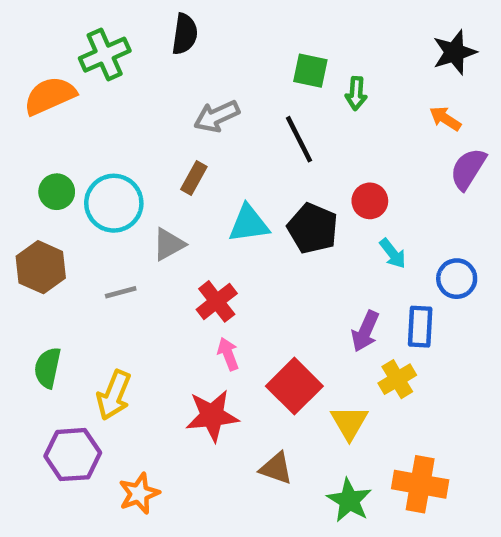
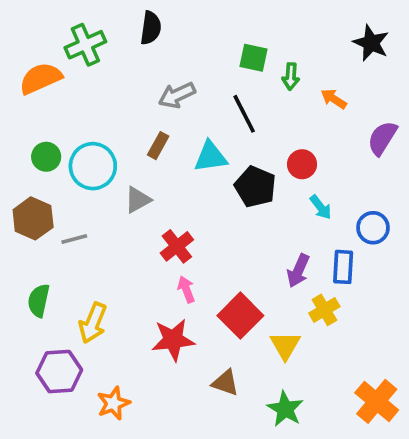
black star: (454, 52) -> (371, 43), turned -30
orange arrow: (445, 119) -> (334, 99), moved
cyan triangle: (249, 224) -> (210, 157), moved
gray line: (121, 292) -> (74, 239), moved
orange cross: (420, 484) -> (377, 401), moved, turned 30

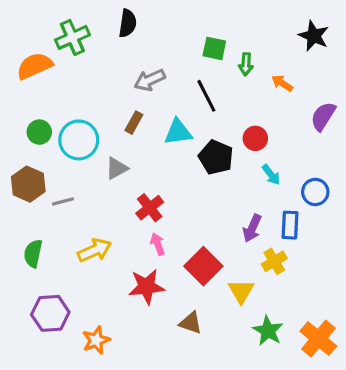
yellow arrow: (93, 323) -> (94, 250), moved, turned -136
green star: (285, 409) -> (268, 331), moved

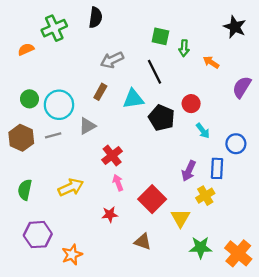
orange semicircle: (35, 66) -> (26, 49), size x0.6
gray line: (63, 201) -> (53, 135), moved
red star: (147, 287) -> (110, 214), size x0.6
green star: (268, 331) -> (201, 247), turned -30

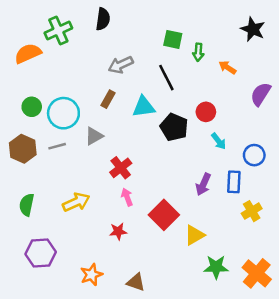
orange semicircle: (26, 49) -> (28, 53), size x1.5
yellow cross: (205, 196) -> (252, 211), moved
yellow triangle: (180, 218) -> (194, 235), turned 30
brown triangle: (143, 242) -> (136, 282), moved
orange star: (72, 255) -> (91, 275), moved

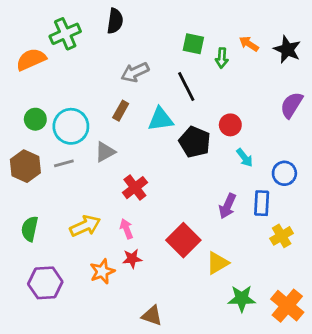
black star: (253, 29) -> (287, 49), moved
orange arrow: (227, 67) -> (249, 44), moved
pink arrow: (127, 197) -> (126, 229), moved
orange star: (91, 275) -> (102, 271), moved

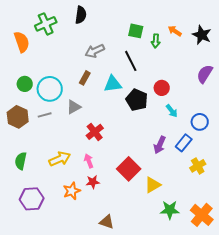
orange semicircle: (31, 59) -> (22, 42), turned 95
blue rectangle: (262, 203) -> (184, 143), turned 36

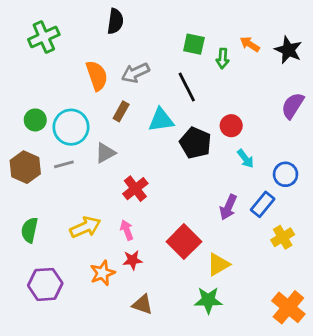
green cross: (46, 24) -> (44, 37), moved
orange semicircle: (22, 42) -> (97, 76), moved
green star: (170, 210) -> (208, 300), moved
brown triangle: (107, 222) -> (142, 304), moved

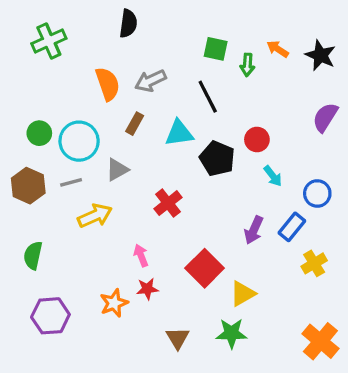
red cross: (135, 189) -> (168, 203), moved
yellow arrow: (85, 227) -> (95, 216), moved
brown triangle: (142, 304) -> (178, 338), moved, turned 40

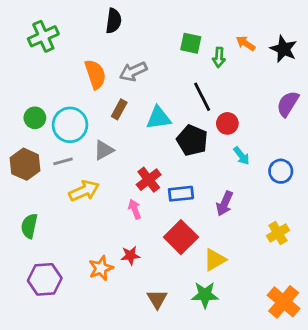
black line: (208, 97) -> (202, 97), moved
blue rectangle: (292, 227) -> (181, 194), moved, turned 45
pink arrow: (141, 255) -> (135, 209), moved

